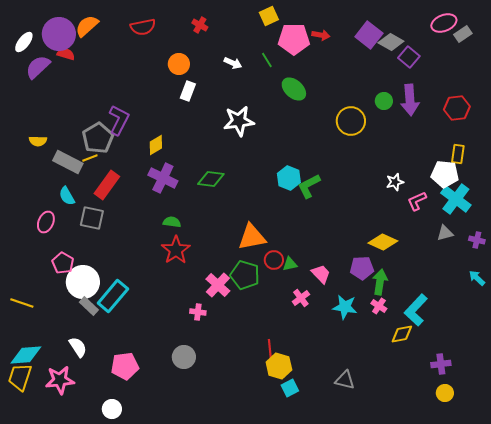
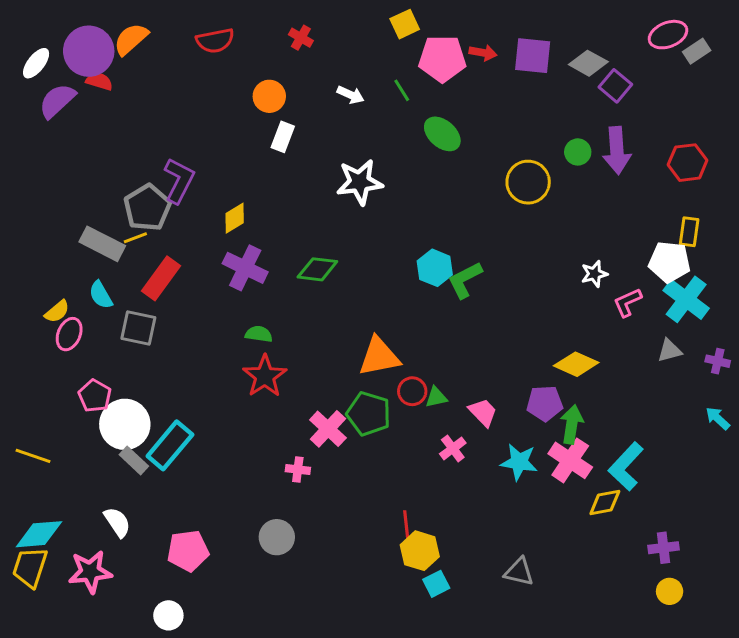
purple square: (369, 35) -> (533, 56), moved, turned -32
yellow semicircle: (38, 141) -> (57, 311), moved, turned -42
pink cross: (379, 306) -> (570, 460), size x1.8

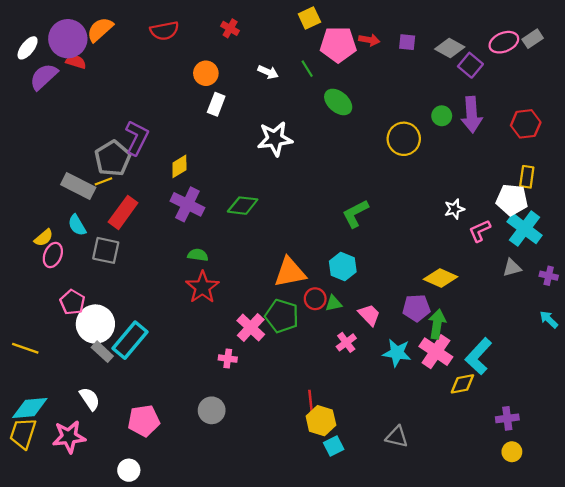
pink ellipse: (668, 35) -> (504, 42), moved
purple square: (533, 56) -> (407, 42), size x0.6
cyan hexagon: (435, 268) -> (343, 267), moved

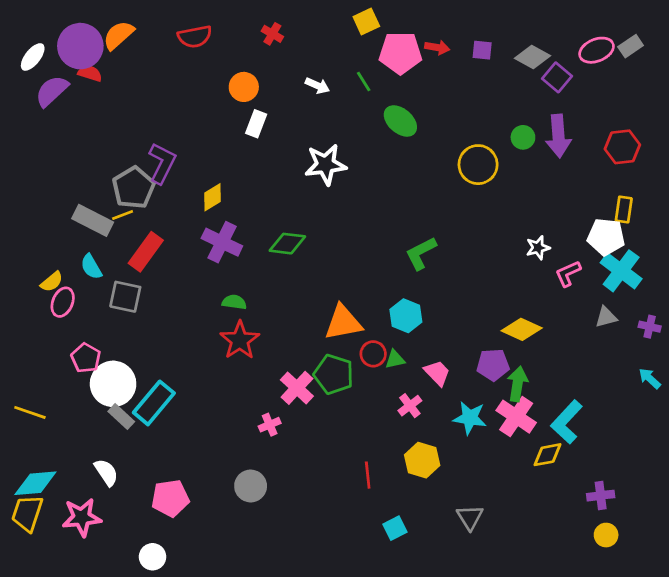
pink cross: (228, 359) -> (270, 425), turned -30
yellow hexagon: (321, 421) -> (422, 460), moved
gray triangle: (397, 437) -> (470, 517), turned 45

